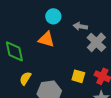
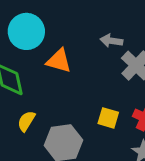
cyan circle: (53, 16) -> (26, 31), moved, size x1.5

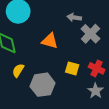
orange triangle: (59, 61) -> (50, 41), moved

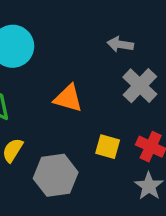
gray arrow: (74, 17) -> (120, 44), moved

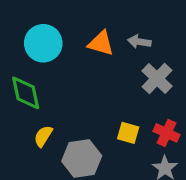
orange triangle: (68, 98) -> (101, 43), moved

